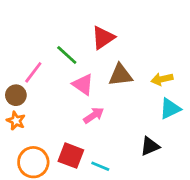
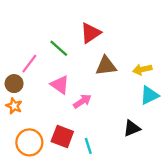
pink triangle: (83, 84) -> (60, 85), moved
cyan line: (100, 166) -> (88, 146), turned 49

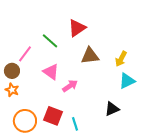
yellow arrow: (142, 69) -> (121, 59), turned -49

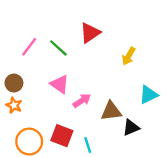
pink line: (25, 54) -> (29, 47), moved
brown triangle: (90, 56) -> (111, 111), moved
yellow arrow: (121, 59) -> (129, 56), moved

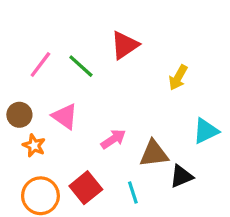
pink triangle: (60, 84) -> (65, 116), moved
orange star: (14, 105) -> (34, 146), moved
red square: (62, 136) -> (86, 188), turned 30
cyan line: (88, 145) -> (133, 193), moved

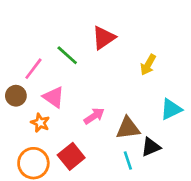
pink line: (40, 65) -> (33, 69), moved
orange star: (34, 146) -> (40, 123), moved
cyan line: (133, 193) -> (128, 160), moved

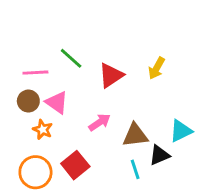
red triangle: (104, 38) -> (111, 75), moved
pink line: (33, 69) -> (35, 73), turned 50
brown circle: (16, 96) -> (28, 101), moved
cyan triangle: (171, 109) -> (181, 131), moved

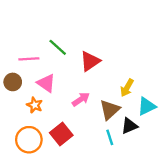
yellow arrow: (157, 68) -> (127, 88), moved
brown circle: (28, 101) -> (13, 82), moved
brown triangle: (135, 135) -> (110, 110), turned -35

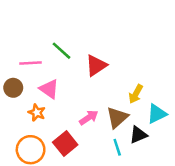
pink arrow: (81, 99) -> (89, 117), moved

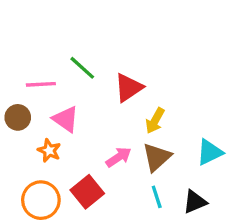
yellow arrow: (136, 94) -> (155, 121), moved
black triangle: (138, 135) -> (195, 202), moved

